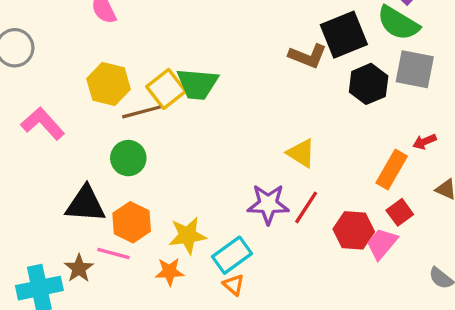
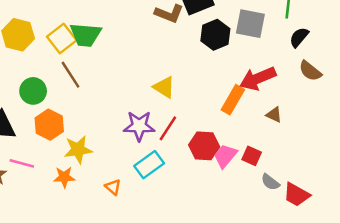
brown line: (141, 112) -> (71, 75), moved, turned 72
red arrow: (425, 142) -> (258, 78), size x2.0
red square: (400, 212) -> (252, 156), moved, turned -30
orange hexagon: (132, 222) -> (49, 125), moved
cyan rectangle: (232, 255) -> (149, 165), moved

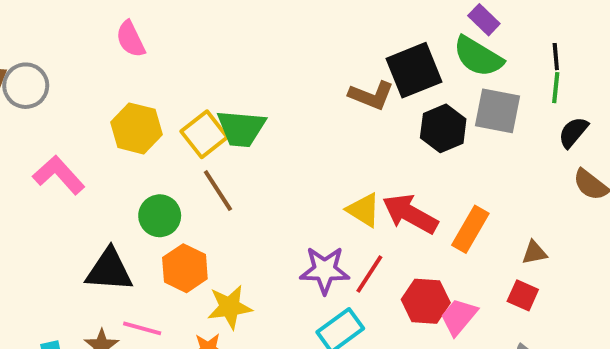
red arrow: (258, 78) -> (410, 214), moved, turned 52
brown triangle: (274, 115) -> (534, 253), turned -35
red square: (252, 156) -> (523, 295), moved

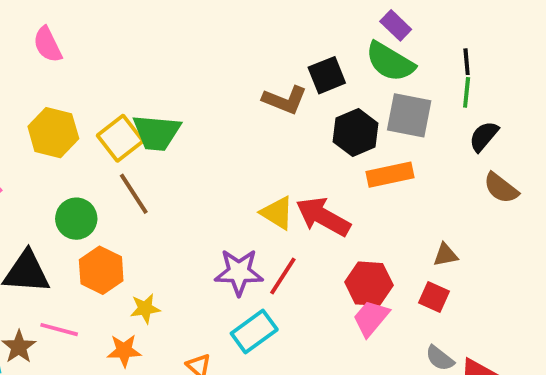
black square: (414, 70) -> (327, 75), size x0.7
orange rectangle: (470, 229) -> (390, 175), moved, turned 48
red hexagon: (426, 301) -> (369, 284), moved
yellow star: (230, 307) -> (145, 309), size x0.7

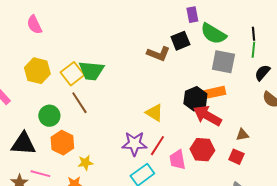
purple rectangle: (396, 25) -> (192, 15), moved, turned 35
black hexagon: (356, 133) -> (195, 99), moved
red arrow: (323, 217) -> (207, 116), moved
pink trapezoid: (371, 318) -> (177, 160), moved, turned -50

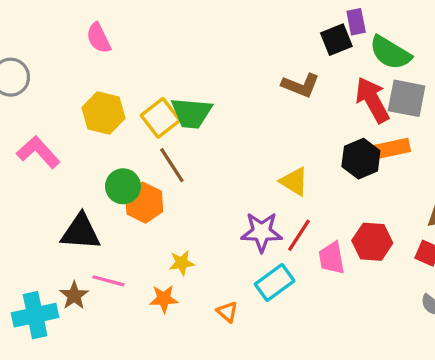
black square: (180, 41) -> (336, 40), moved
red arrow: (207, 116) -> (372, 100), moved, turned 32
orange hexagon: (62, 143) -> (144, 203), moved

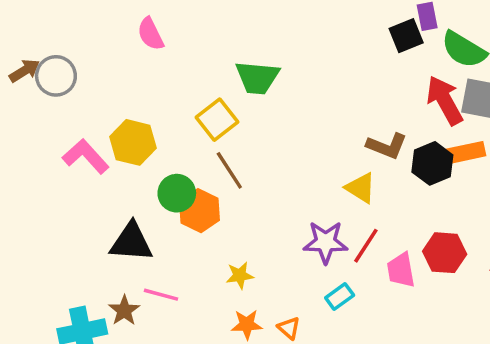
brown L-shape: (301, 85) -> (387, 146), moved
yellow hexagon: (103, 113) -> (133, 142), moved
green trapezoid: (191, 113) -> (257, 78), moved
cyan rectangle: (275, 282) -> (340, 296), size x0.7
orange star: (164, 299) -> (247, 324), moved

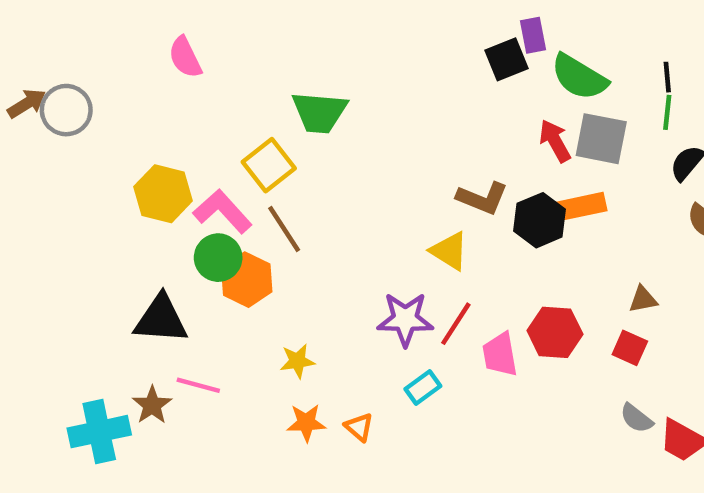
red arrow: (445, 100) -> (555, 141), size x0.7
pink L-shape: (86, 156) -> (223, 211), moved

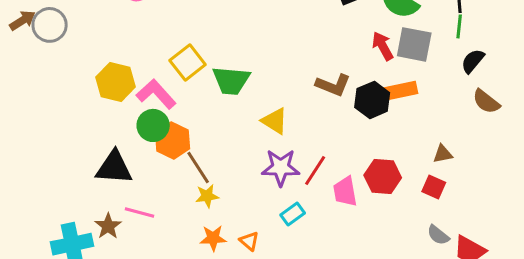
green trapezoid: (319, 112) -> (231, 80), moved
brown line: (284, 229) -> (198, 168), moved
yellow triangle: (449, 251) -> (275, 121), moved

